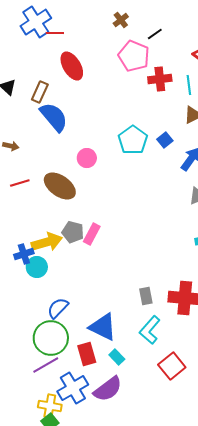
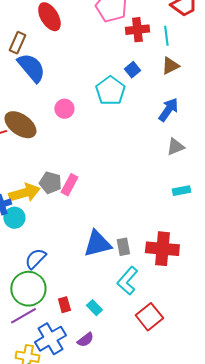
blue square: (165, 140) -> (132, 70), moved
brown ellipse: (60, 186) -> (20, 125), moved
blue triangle: (103, 327) -> (97, 244), moved, turned -40
red rectangle: (87, 354) -> (64, 305), size x0.7
purple semicircle: (108, 389) -> (85, 340), size x0.6

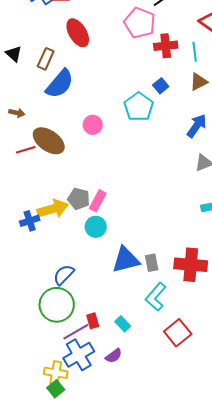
blue semicircle: (31, 68) -> (60, 84), turned 80
cyan circle: (14, 218) -> (96, 227), moved
purple line: (23, 316) -> (76, 332), moved

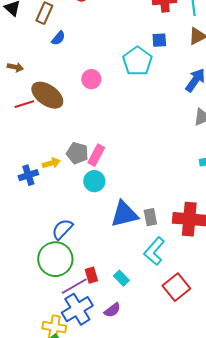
blue semicircle: (60, 84) -> (58, 38), size x0.5
blue square: (161, 86) -> (159, 40), turned 35
yellow arrow: (53, 209) -> (51, 163), size x0.6

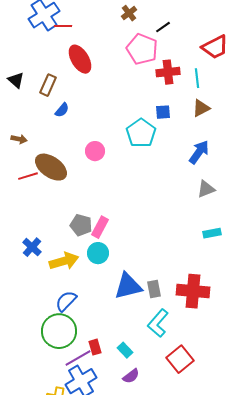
yellow arrow: (51, 163) -> (64, 261), moved, size x1.6
blue cross: (28, 175) -> (32, 247), turned -30
purple semicircle: (112, 310) -> (131, 376), moved

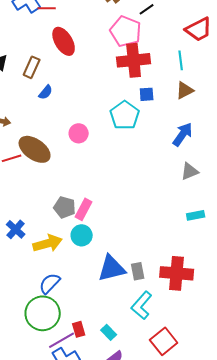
red cross: (168, 72) -> (134, 60), moved, size x1.4

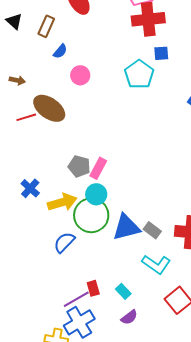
pink circle: (79, 133) -> (80, 75), moved
gray rectangle: (138, 271) -> (152, 230), turned -42
cyan L-shape: (142, 305) -> (156, 264), turned -96
green circle: (43, 313) -> (91, 215), moved

